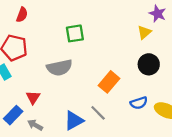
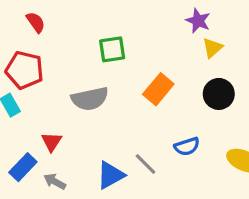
purple star: (158, 14) -> (198, 21), moved
red semicircle: (22, 15) -> (36, 22), turned -56
orange rectangle: (109, 82) -> (158, 89), moved
blue semicircle: (139, 103) -> (187, 146), moved

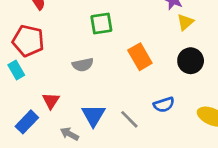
orange rectangle: (158, 89) -> (140, 57), turned -70
gray semicircle: (90, 99) -> (83, 65), size x0.7
blue triangle: (111, 175) -> (93, 115), moved, turned -30
gray arrow: (55, 181) -> (69, 134), moved

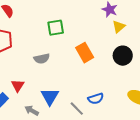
blue semicircle: (164, 105) -> (96, 99), moved
gray line: (129, 119) -> (77, 109), moved

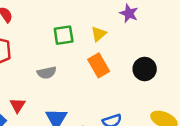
yellow triangle: (119, 27) -> (99, 34), moved

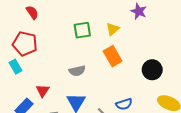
black circle: (145, 69) -> (152, 70), moved
gray semicircle: (47, 73) -> (77, 71), moved

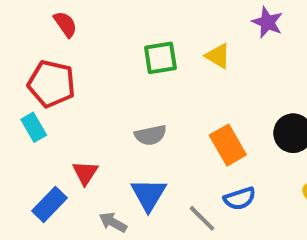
yellow triangle: (113, 29) -> (218, 56), turned -48
orange rectangle: (113, 56) -> (228, 145), moved

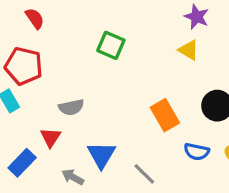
yellow triangle: (218, 56) -> (189, 50), moved
green square: (160, 58) -> (111, 45), turned 32
gray semicircle: (151, 135) -> (71, 107), moved
blue semicircle: (240, 199) -> (197, 152), moved, turned 30

